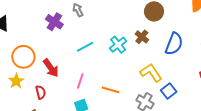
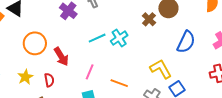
brown cross: (142, 37) -> (149, 19), moved
cyan cross: (118, 45) -> (119, 38), moved
yellow star: (16, 81) -> (25, 77), moved

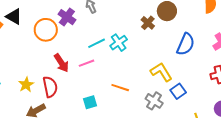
orange circle: (35, 43) -> (46, 30), moved
pink line: (90, 72) -> (86, 63), moved, turned 49
red semicircle: (49, 80) -> (50, 87), size x1.5

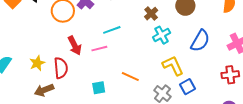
brown cross: (148, 23) -> (151, 14), moved
cyan cross: (119, 43) -> (162, 35), moved

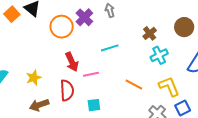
pink line: (99, 49) -> (91, 74), moved
red semicircle: (61, 68) -> (67, 90), moved
orange line: (130, 77) -> (134, 84), moved

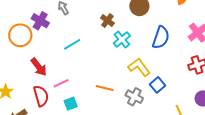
pink line: (91, 74) -> (61, 83), moved
orange line: (134, 84) -> (105, 88), moved

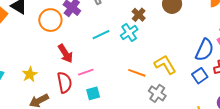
blue semicircle: (161, 37) -> (205, 50), moved
cyan cross: (122, 39) -> (129, 32), moved
blue square: (157, 85) -> (200, 76), moved
orange line: (105, 88) -> (137, 73), moved

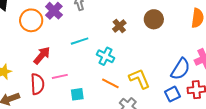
cyan cross: (129, 32) -> (105, 56), moved, turned -36
red arrow: (65, 54) -> (42, 55), turned -114
cyan square: (93, 93) -> (77, 94), moved

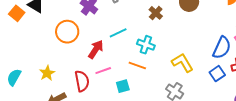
orange circle: (31, 20) -> (67, 32), moved
red arrow: (42, 55) -> (96, 49), moved
orange line: (110, 83) -> (137, 65), moved

